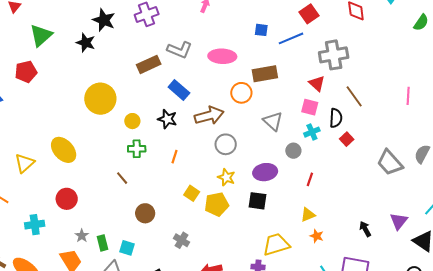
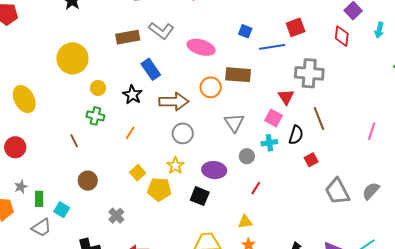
red square: (347, 139) -> (311, 160), moved

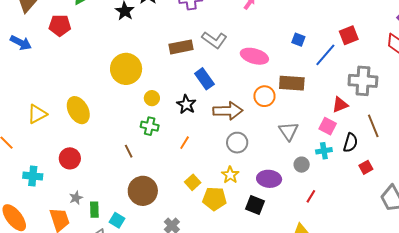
blue line: (272, 47) -> (325, 55), turned -40
red triangle: (286, 97) -> (340, 105), turned 42
brown circle: (88, 181) -> (143, 191), size x1.5

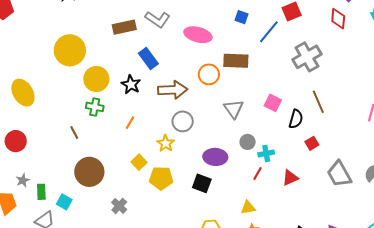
gray cross: (363, 81) -> (307, 57), turned -32
yellow circle: (152, 98) -> (96, 79), size x1.6
red triangle: (340, 105) -> (290, 178), moved
cyan cross: (324, 151) -> (266, 153), moved
yellow star: (230, 175) -> (166, 143), moved

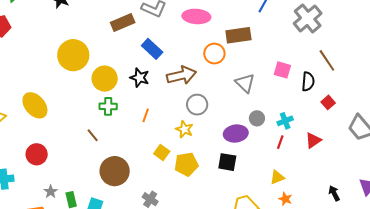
gray circle: (248, 142) -> (257, 118), moved

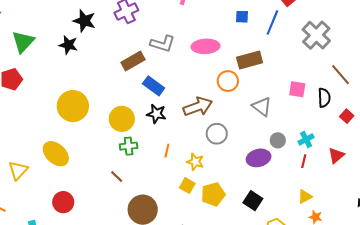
blue rectangle: (152, 49) -> (154, 86), moved
yellow circle: (73, 55) -> (73, 106), moved
yellow star: (184, 129) -> (195, 162), moved
black square: (227, 162) -> (253, 201), moved, turned 30

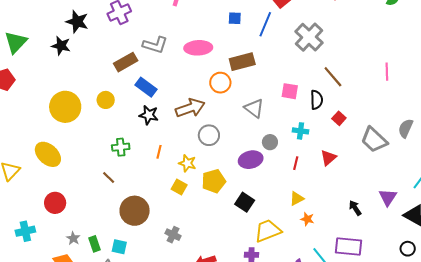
yellow circle: (122, 119) -> (106, 100), moved, size x0.7
cyan cross: (306, 139) -> (301, 131), moved, turned 35
yellow pentagon: (213, 194) -> (214, 181), moved

